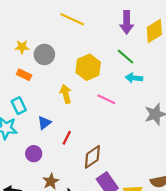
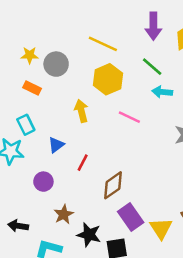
yellow line: (72, 19) -> (103, 44), moved

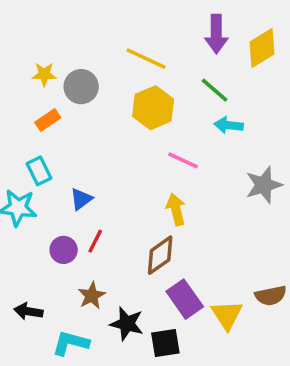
orange rectangle: (32, 88) -> (48, 120), turned -60
yellow arrow: (81, 111) -> (176, 210), moved
red line: (83, 163) -> (95, 241), moved

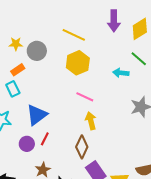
green line: (215, 90) -> (139, 59), moved
pink line: (183, 160) -> (85, 97), moved
cyan rectangle: (39, 171) -> (13, 89), moved
blue triangle: (81, 199) -> (37, 115), size x1.6
brown diamond: (160, 255) -> (82, 147), turned -30

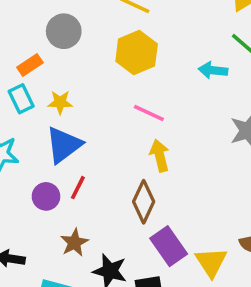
yellow star: (16, 44) -> (60, 102), moved

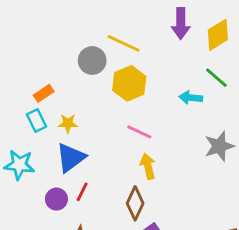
gray circle: (64, 31) -> (92, 61), moved

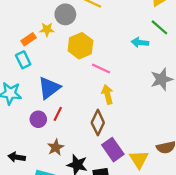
yellow hexagon: (129, 83) -> (80, 46), moved
yellow star: (68, 123) -> (47, 30), moved

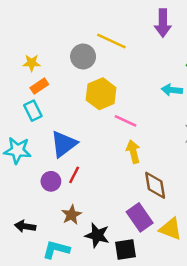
yellow star: (47, 30) -> (32, 63), moved
brown diamond: (98, 123) -> (155, 185), moved, turned -35
yellow triangle: (139, 159) -> (171, 229), turned -36

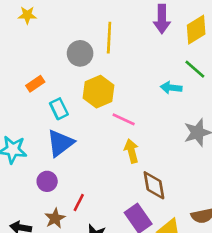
yellow line: (111, 41) -> (109, 38), turned 68
yellow star: (32, 63) -> (27, 15), moved
cyan rectangle: (33, 111) -> (59, 109), moved
red line: (74, 175) -> (79, 202), moved
brown star: (71, 215) -> (55, 218), moved

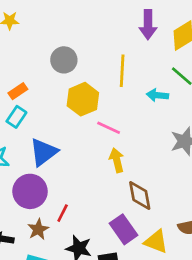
yellow line: (109, 38) -> (122, 71), moved
cyan rectangle: (59, 109) -> (16, 117), moved, turned 60
purple circle: (47, 181) -> (30, 191), size x1.6

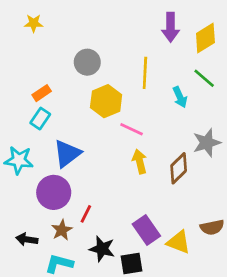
cyan arrow: (157, 95) -> (180, 97), turned -120
brown diamond: (140, 195) -> (179, 168), moved, turned 56

